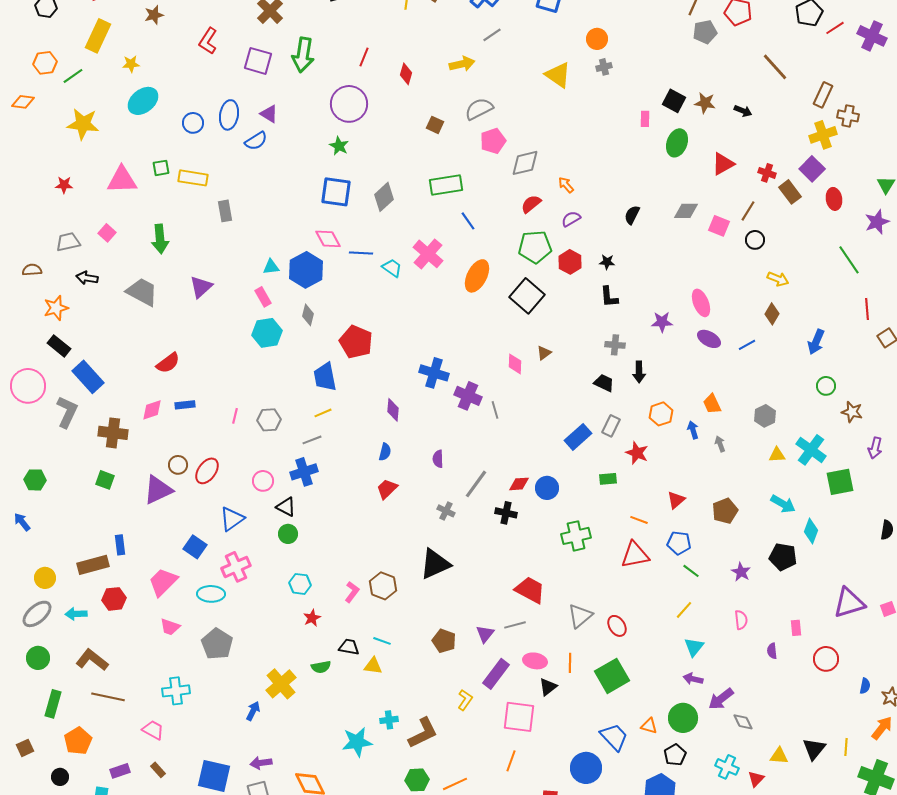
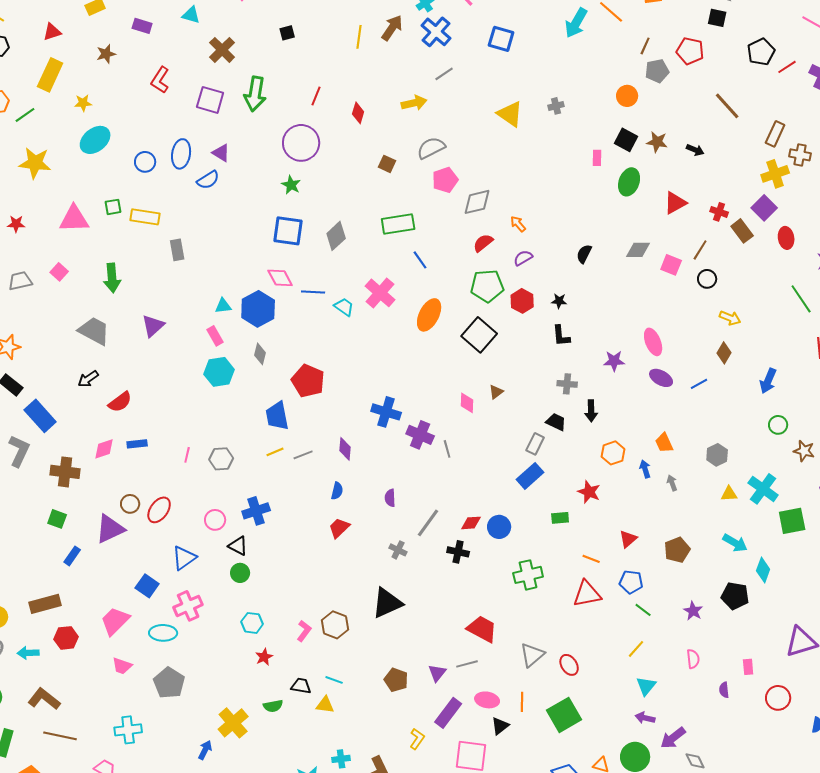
orange circle: (597, 39) -> (627, 96), moved
black arrow: (87, 278) -> (88, 379), moved, turned -45
gray rectangle: (611, 426) -> (535, 444), moved
gray line: (312, 440) -> (303, 455), moved
blue rectangle: (120, 545) -> (72, 556), moved, turned 42

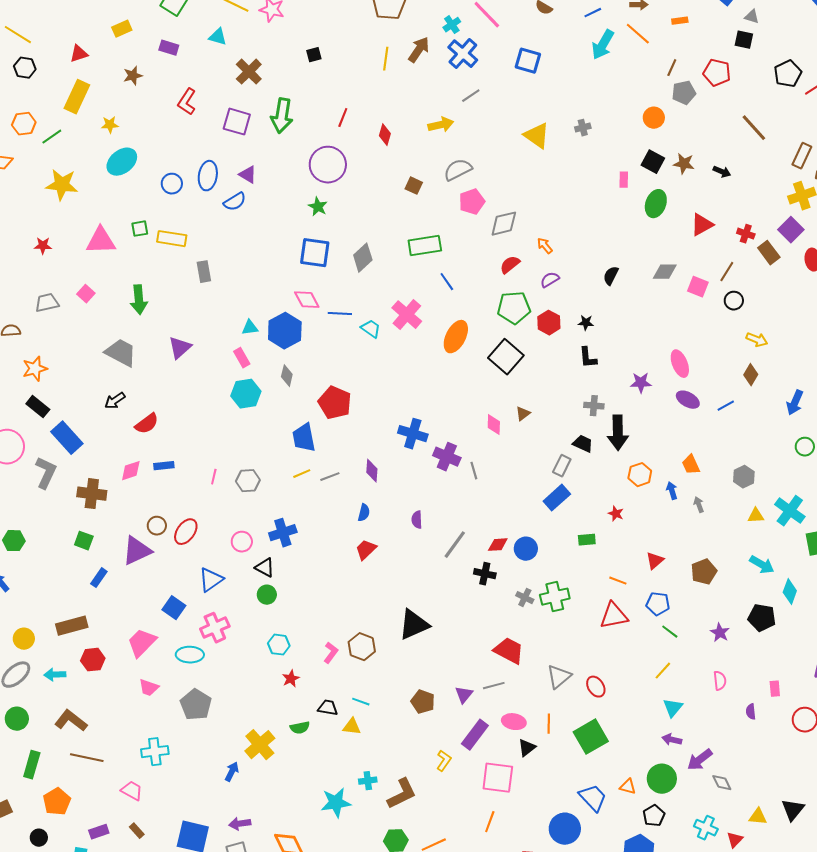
black arrow: (591, 411) -> (618, 433), size x1.6
red star: (589, 492) -> (616, 514), size x0.7
gray cross: (398, 550) -> (525, 598), moved

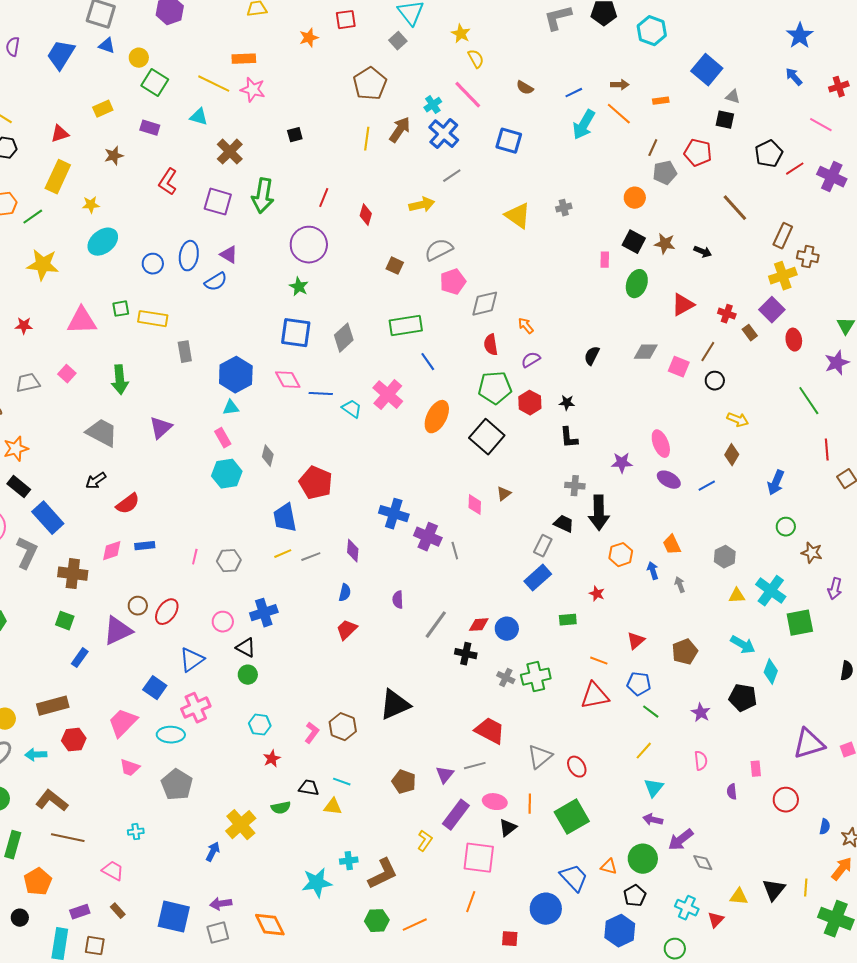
brown rectangle: (769, 253) -> (750, 333), size x0.7
red semicircle: (510, 265) -> (491, 345), turned -60
blue hexagon: (285, 331) -> (236, 375), moved
cyan cross: (155, 752) -> (136, 832), size x0.6

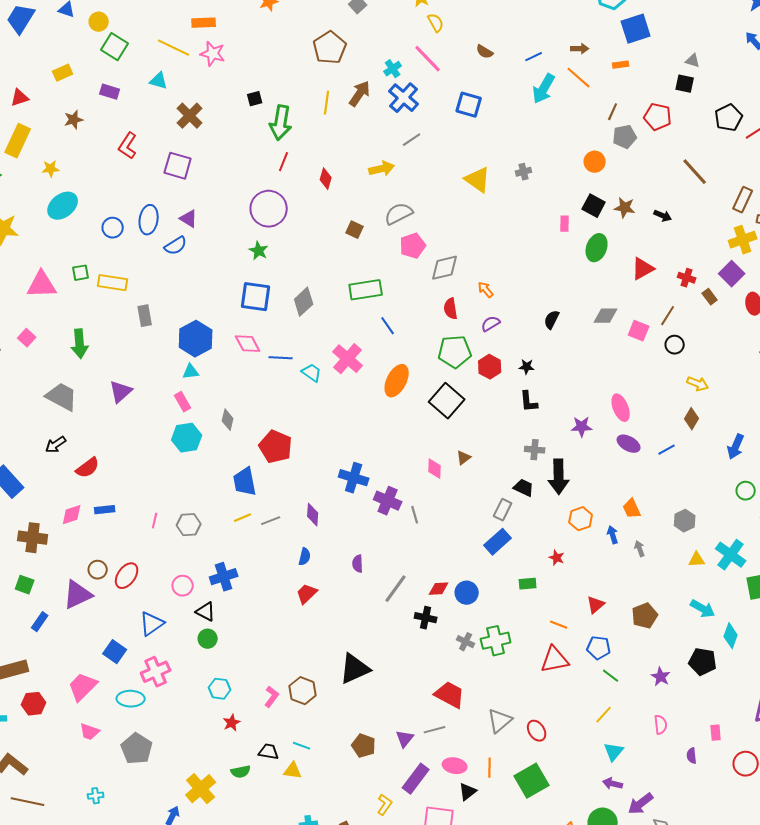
blue square: (707, 70) -> (636, 29), moved, turned 32
green arrow: (263, 196) -> (281, 123), moved

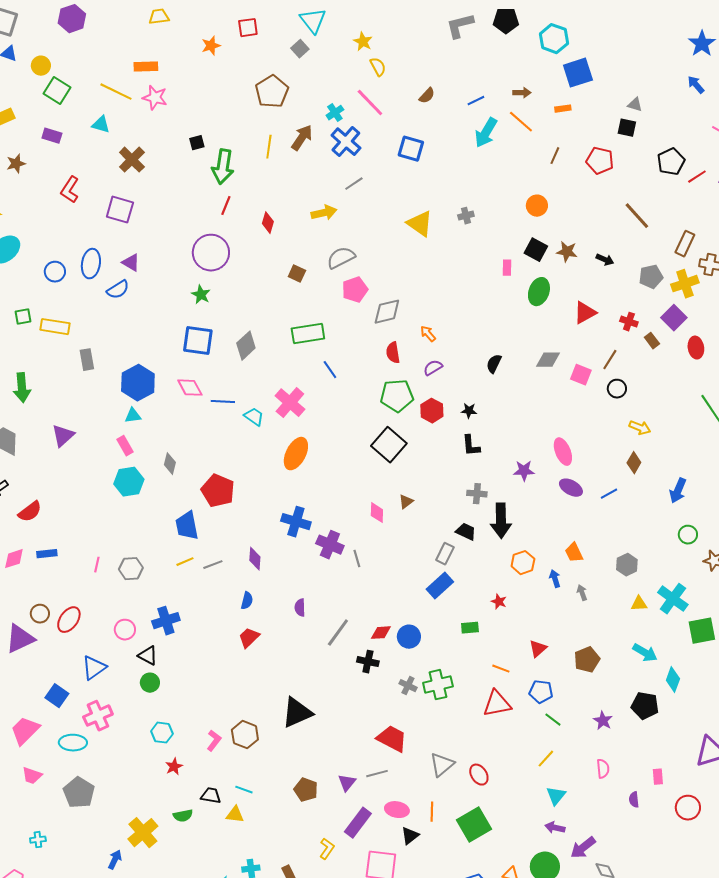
brown semicircle: (485, 52) -> (427, 96), turned -78
gray pentagon: (625, 137) -> (651, 277), moved
orange ellipse: (397, 381) -> (296, 454), moved

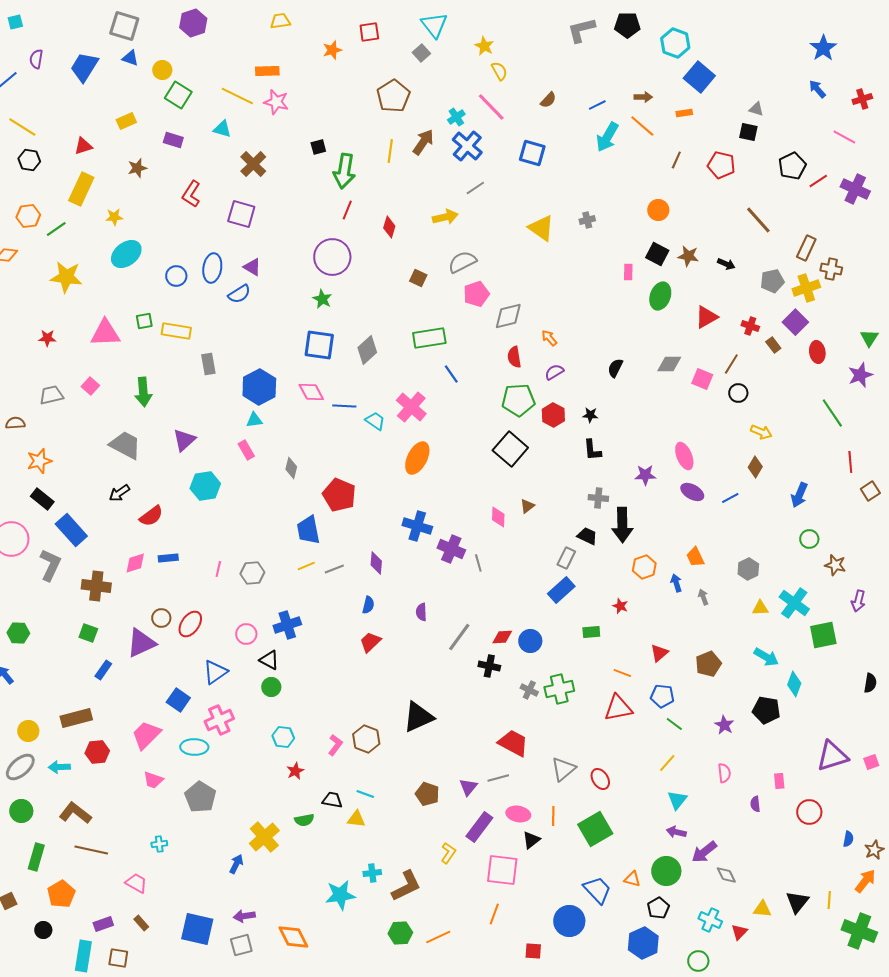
blue square: (578, 73) -> (699, 77), turned -32
cyan hexagon: (129, 482) -> (205, 486), moved

